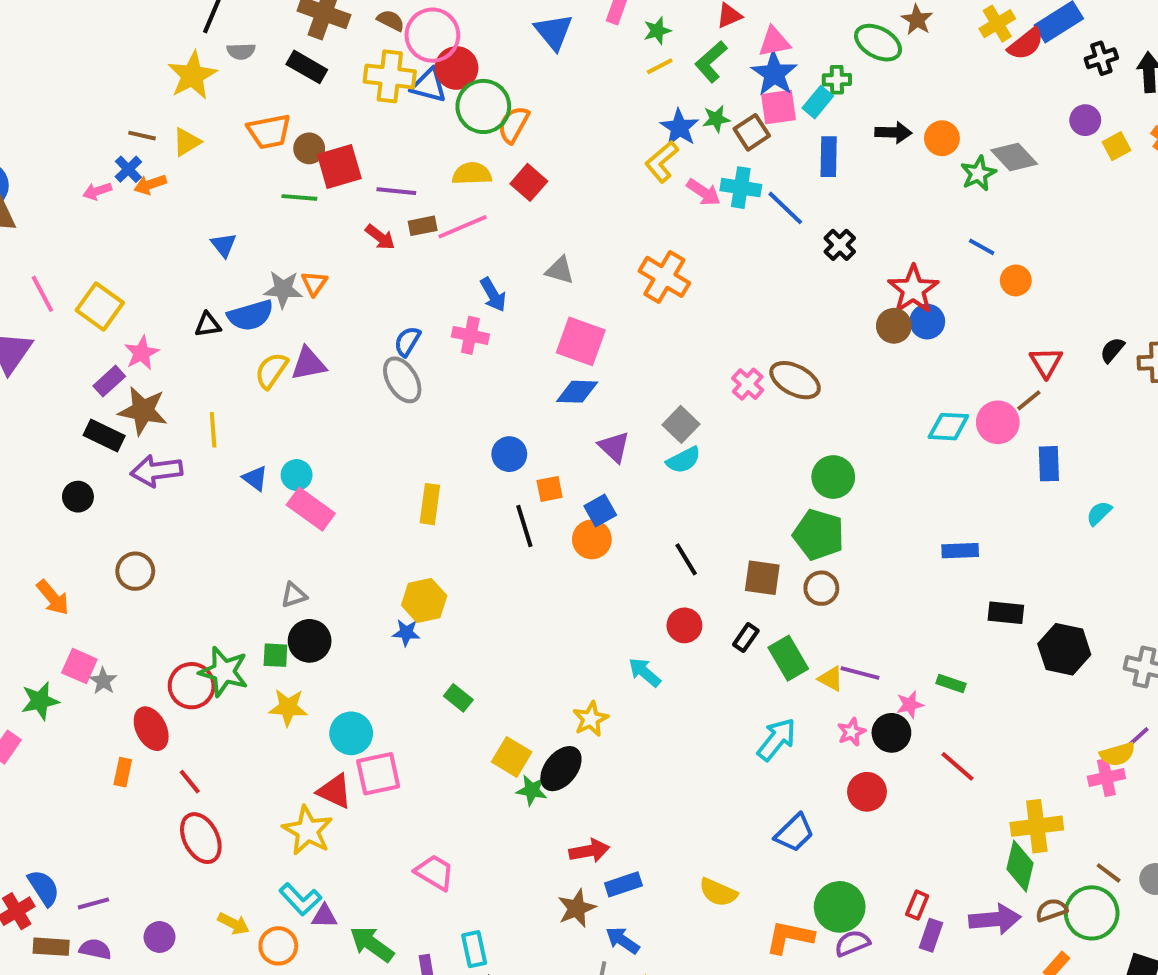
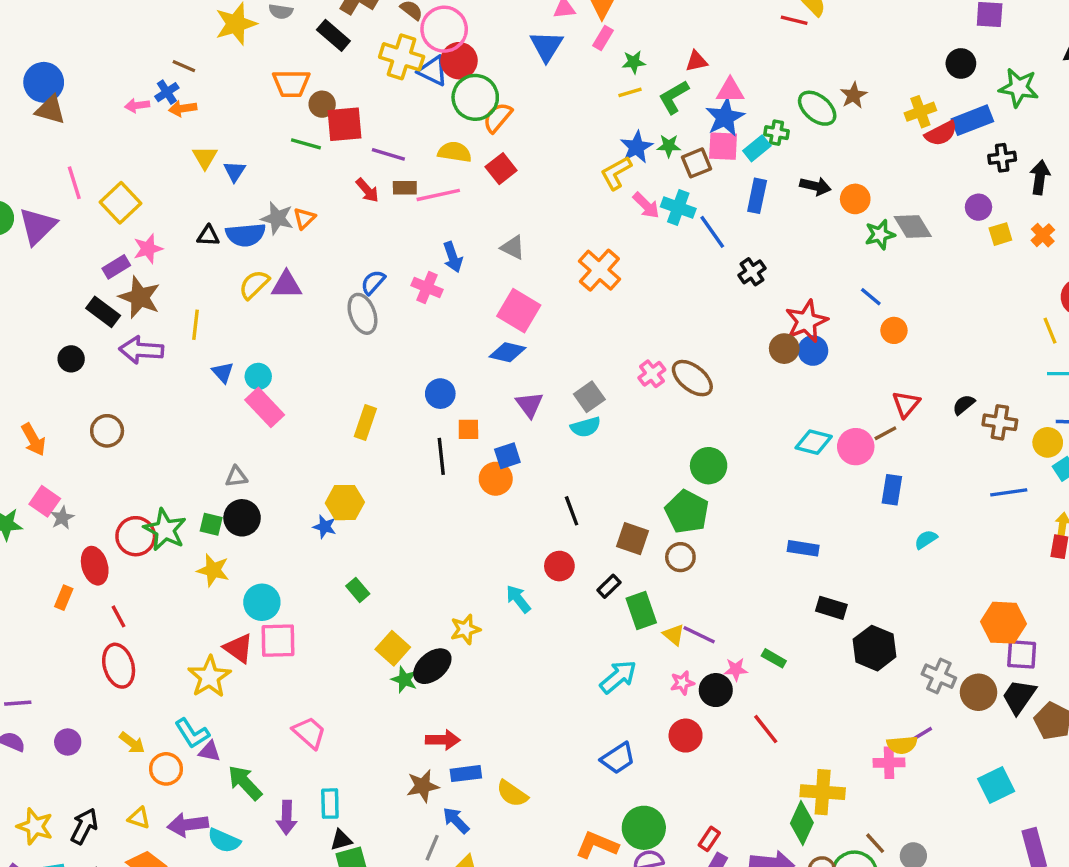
yellow triangle: (187, 142) -> (205, 157), moved, turned -40
yellow semicircle: (718, 892) -> (512, 794), moved

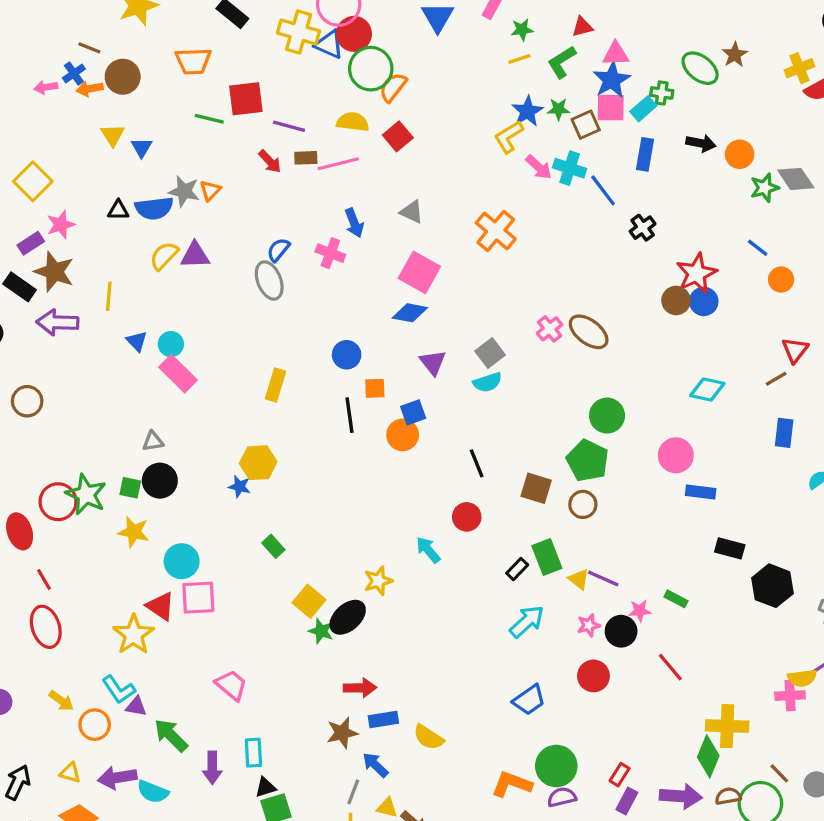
brown circle: (322, 104) -> (123, 77), moved, size x1.4
pink circle: (856, 447) -> (676, 455), moved
black rectangle: (609, 586) -> (517, 569), moved

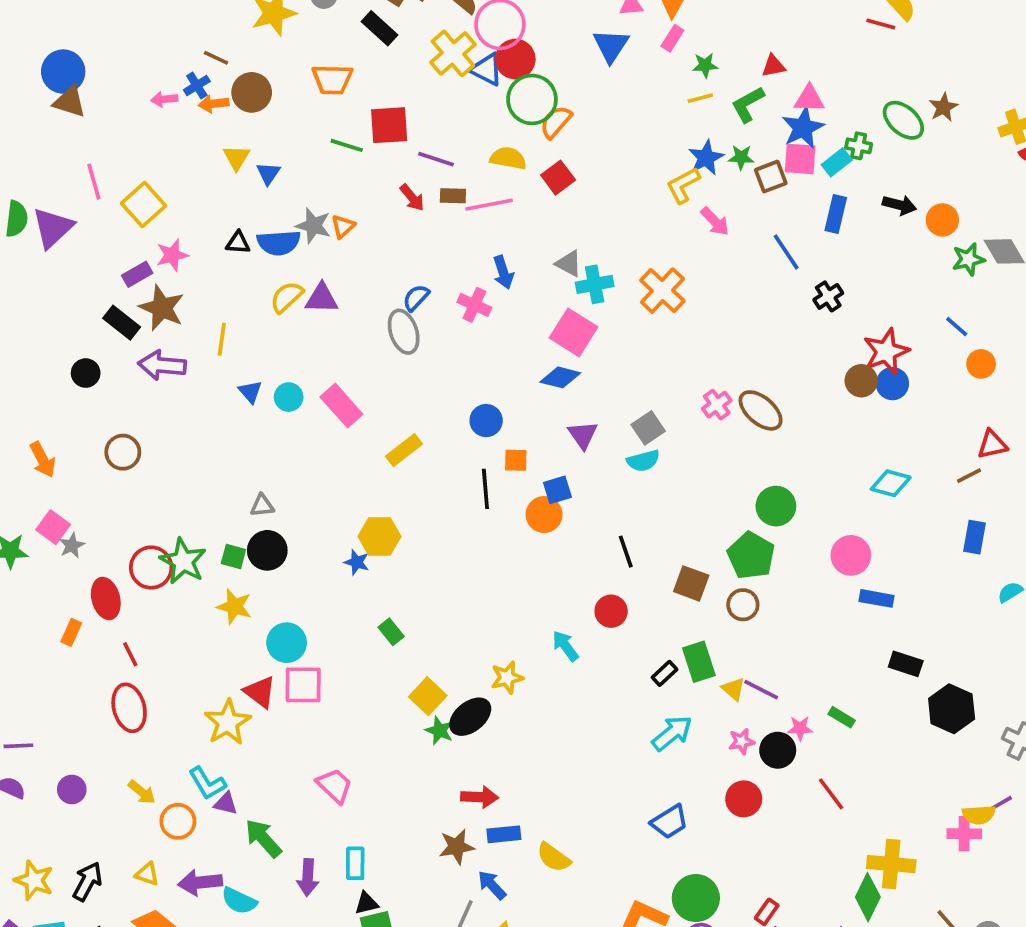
yellow cross: (299, 32) -> (453, 53), turned 30
cyan cross: (570, 168) -> (595, 284), moved, turned -32
red triangle: (795, 350) -> (992, 444), turned 36
pink rectangle: (178, 374) -> (341, 406), moved
yellow rectangle: (275, 385) -> (404, 450), turned 32

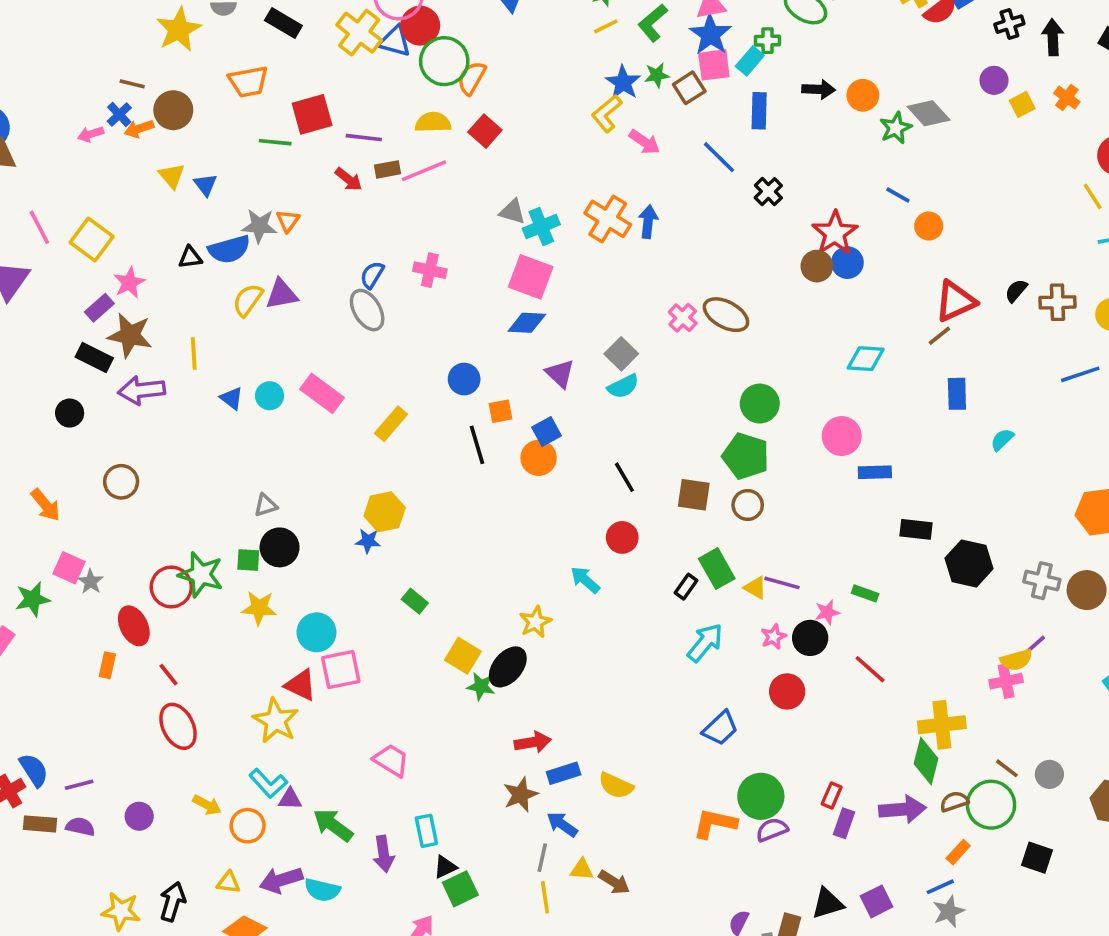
blue arrow: (503, 272) -> (648, 222), moved, turned -144
red triangle: (992, 444) -> (955, 301), size x1.4

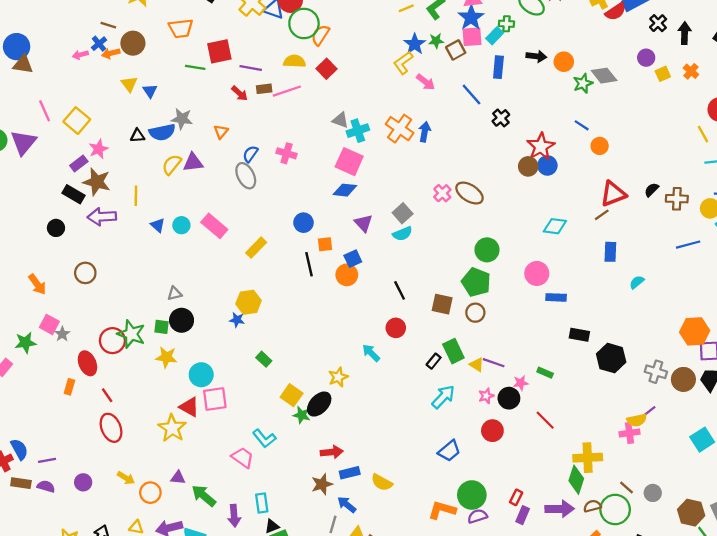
black cross: (1009, 24) -> (658, 23), turned -30
orange triangle: (288, 221) -> (221, 132), moved
cyan L-shape: (268, 783) -> (264, 438), moved

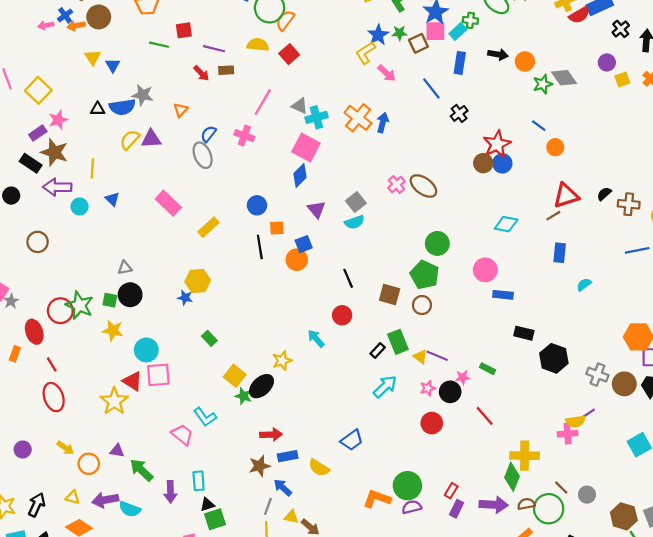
red square: (219, 51) -> (184, 30), size x0.7
pink line: (287, 91) -> (263, 102), moved, turned -44
blue diamond: (345, 190) -> (300, 176), turned -55
cyan circle: (181, 225) -> (80, 207), moved
blue trapezoid: (449, 451) -> (352, 440), moved

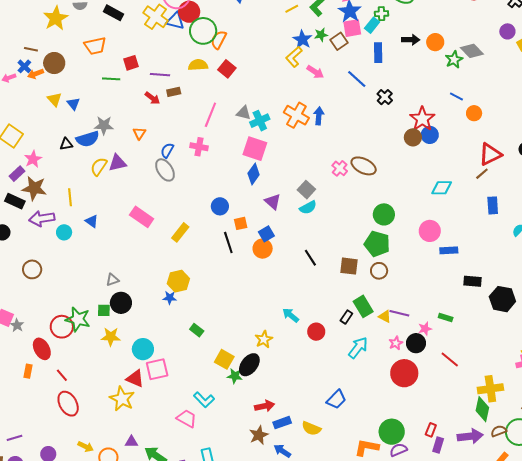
red circle: (342, 315) -> (316, 332), moved
red circle: (432, 423) -> (404, 373), size x1.4

